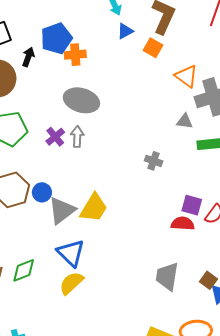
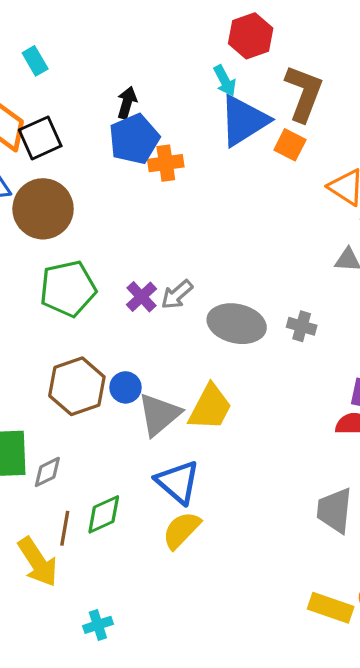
blue triangle: (125, 31) -> (244, 121), size x2.0
black arrow: (28, 57) -> (127, 103), moved
gray ellipse: (81, 100) -> (237, 324), moved
gray arrow: (77, 137) -> (177, 295), turned -130

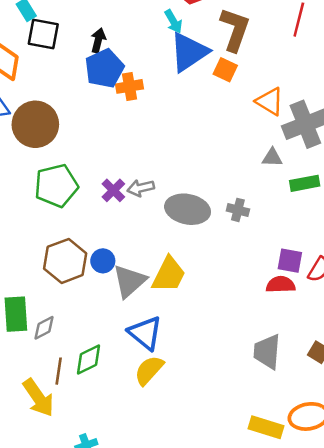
black square: (40, 138) -> (43, 34), moved, turned 36
gray arrow: (177, 295) -> (141, 188), turned 30

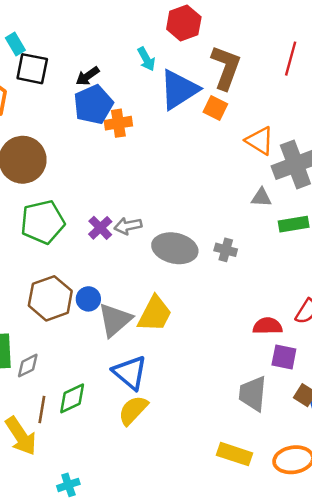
cyan arrow: (173, 21) -> (146, 59), moved
black arrow: (98, 40) -> (88, 76), turned -140
purple square: (290, 261) -> (284, 357), moved
yellow rectangle: (266, 427) -> (234, 454), moved

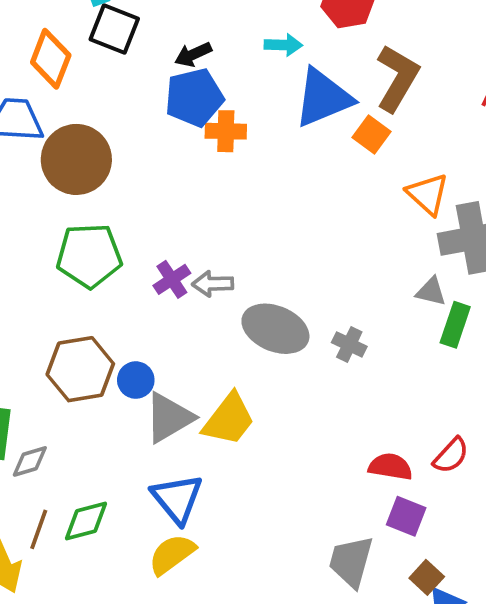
cyan arrow: (146, 59) -> (283, 45), turned -70
gray triangle: (261, 198) -> (431, 291), moved
green rectangle: (294, 224) -> (455, 325), turned -72

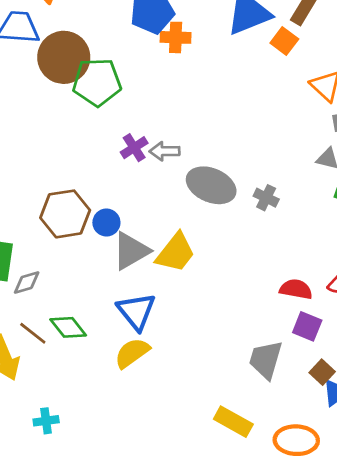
green pentagon: (89, 256) -> (97, 82), moved
green diamond: (86, 521) -> (68, 327), turned 66
brown line: (39, 529) -> (33, 333), turned -72

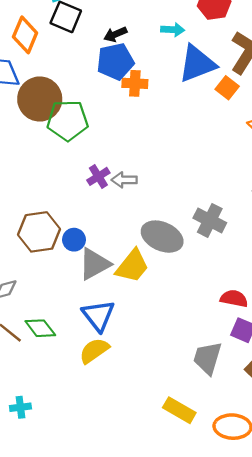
gray ellipse: (211, 185) -> (162, 237), moved
gray cross: (266, 198) -> (210, 220), size x1.5

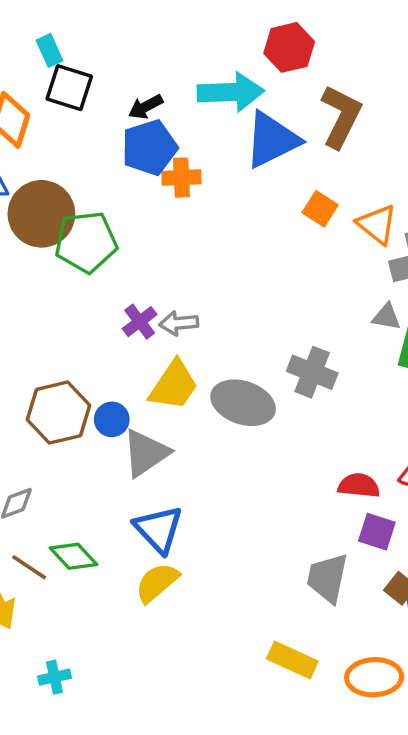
cyan arrow: (173, 30) -> (231, 92), size x1.8
orange square: (227, 88) -> (320, 209), moved
yellow trapezoid: (132, 266) -> (174, 385), moved

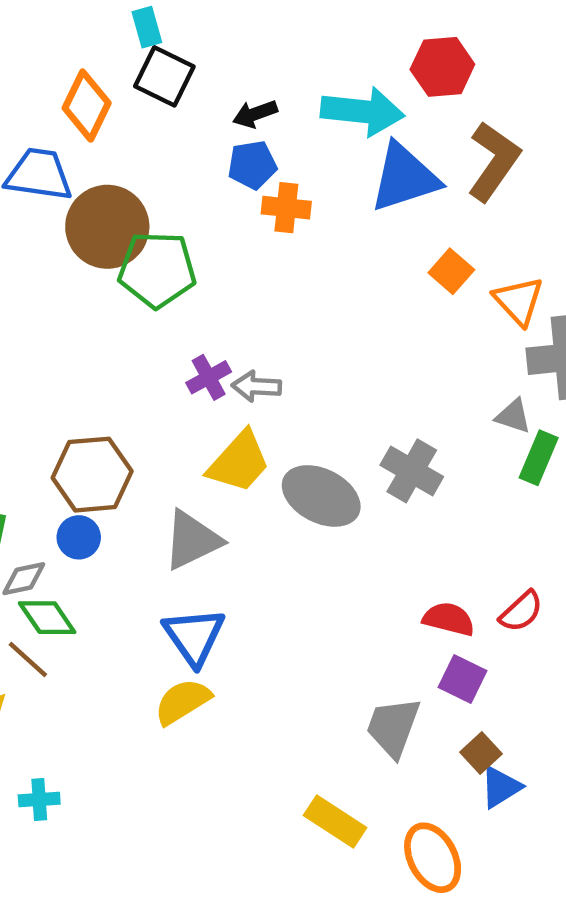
blue pentagon: (149, 148) -> (252, 165), size x0.7
blue circle: (112, 419) -> (79, 537), moved
green diamond: (73, 556) -> (47, 618), moved
orange ellipse: (374, 677) -> (433, 858), turned 56

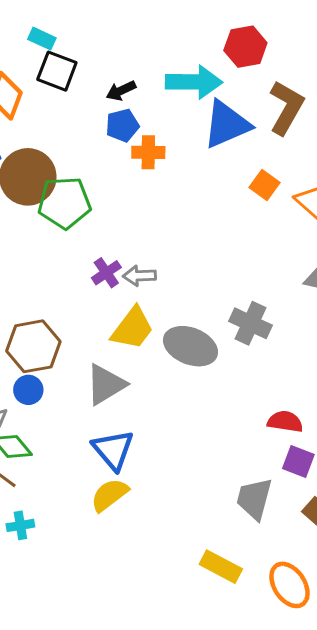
cyan rectangle: (147, 27) -> (42, 39), turned -44
cyan cross: (39, 799) -> (20, 525), moved

